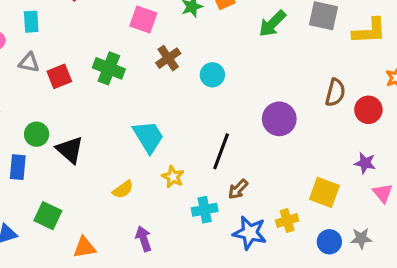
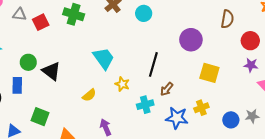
red circle: (368, 110) -> (250, 41), moved
yellow square: (324, 192) -> (209, 73), moved

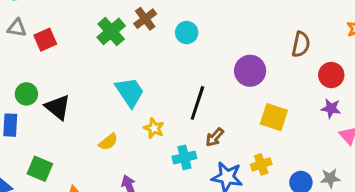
green cross: (74, 14) -> (111, 31), moved, turned 30

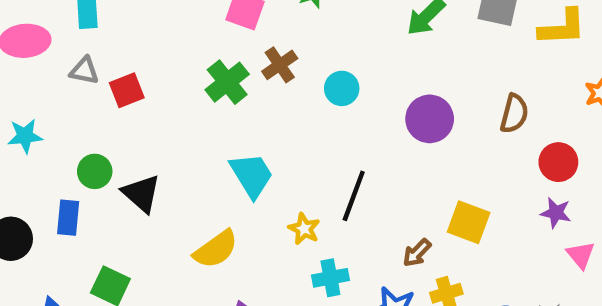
purple circle: (250, 71) -> (430, 119), moved
yellow star: (154, 128) -> (304, 229), moved
brown arrow: (215, 137) -> (417, 253), moved
yellow semicircle: (108, 142) -> (216, 249), size x1.5

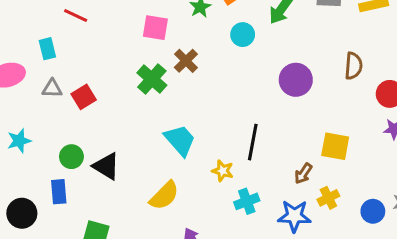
cyan circle: (342, 88) -> (243, 35), moved

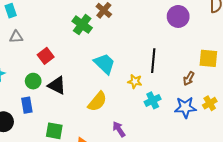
red square: (84, 97) -> (46, 56), moved
yellow cross: (328, 198) -> (210, 103), moved

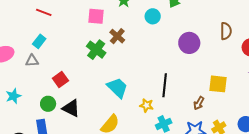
cyan rectangle: (11, 11) -> (39, 41), moved, turned 56

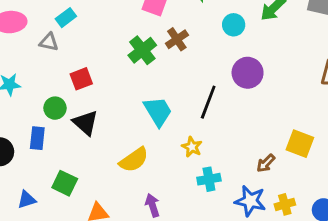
purple circle: (189, 43) -> (248, 73), moved
black line: (165, 85) -> (208, 102), moved

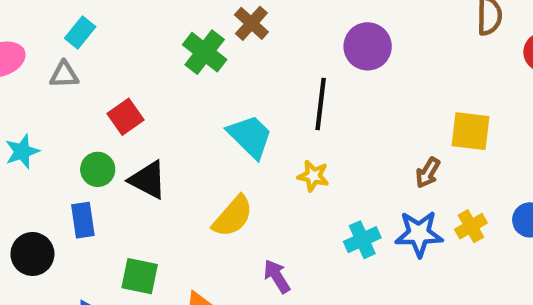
cyan cross: (209, 179) -> (362, 240), moved

